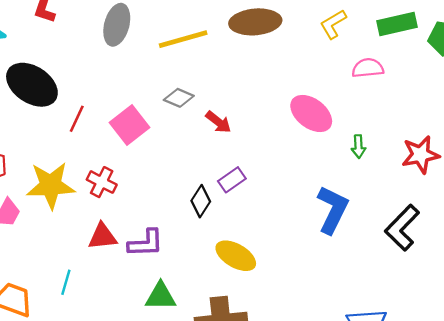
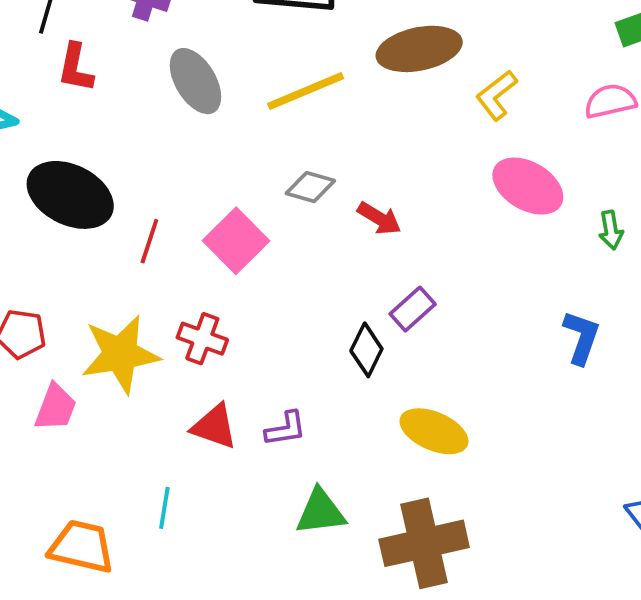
yellow L-shape: (333, 24) -> (496, 95), moved
gray ellipse: (117, 25) -> (196, 81), turned -39
blue L-shape: (333, 210) -> (581, 337), size x0.7
red triangle: (102, 236) -> (214, 427), turned 32
purple L-shape: (146, 243) -> (286, 429), size x0.7

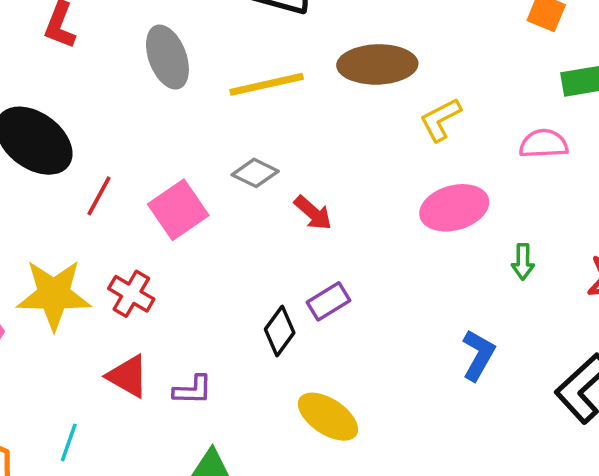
pink ellipse: (528, 186) -> (454, 208), turned -56

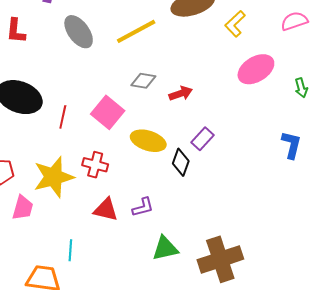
red arrow: (313, 213) -> (181, 93), turned -45
yellow ellipse: (328, 417) -> (148, 141), moved
cyan line: (69, 442) -> (70, 250), moved

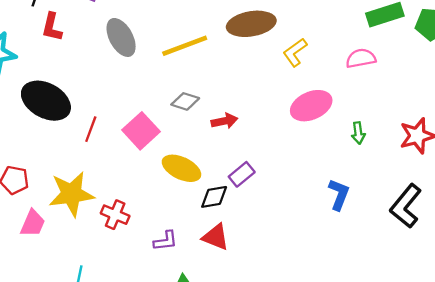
black diamond: (181, 162) -> (214, 197), turned 52
red cross: (95, 165) -> (115, 215), moved
red triangle: (106, 210) -> (216, 237), moved

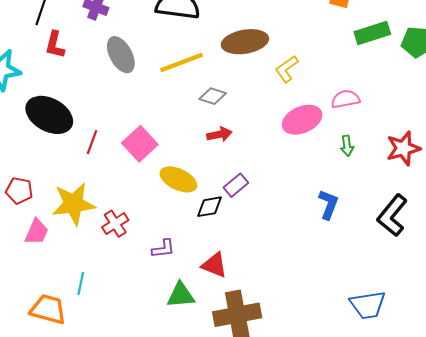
pink semicircle: (361, 58) -> (345, 99), moved
gray diamond: (185, 101) -> (213, 96), moved
red cross: (115, 215) -> (115, 224), turned 35
red triangle: (216, 237) -> (214, 265), moved

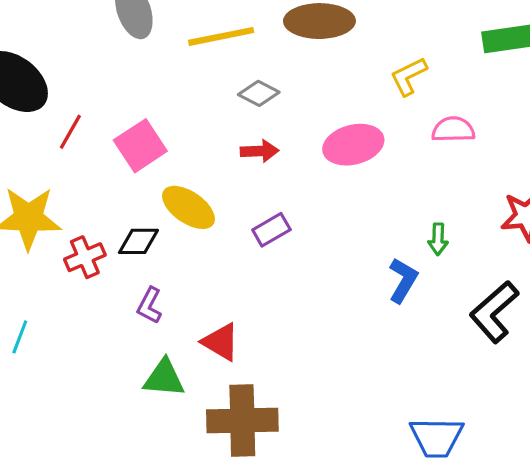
yellow L-shape: (287, 69) -> (409, 76), moved
pink ellipse: (302, 120) -> (353, 145), moved
green arrow: (347, 146) -> (438, 239), moved
black diamond: (210, 207) -> (138, 241), moved
purple L-shape: (163, 249) -> (149, 305), turned 115

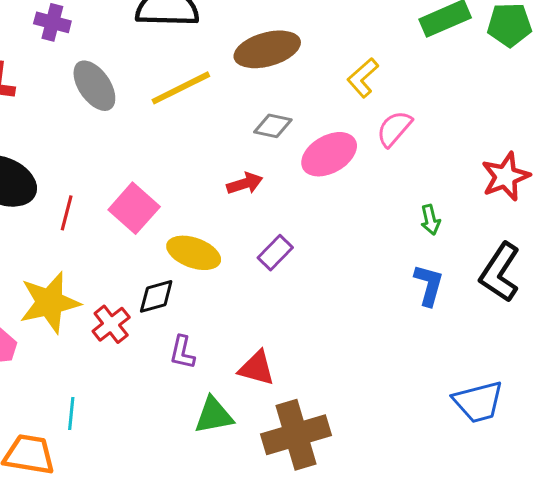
gray diamond: (259, 93) -> (273, 126), moved
pink semicircle: (453, 130) -> (394, 129), moved, turned -33
blue L-shape: (403, 280) -> (429, 285), moved

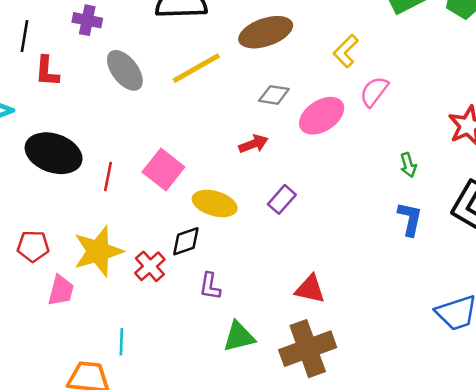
red triangle: (257, 368) -> (310, 289), moved

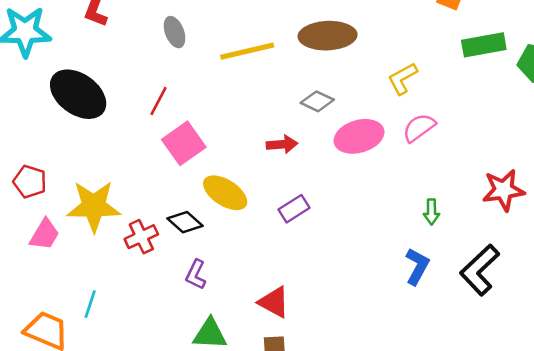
gray ellipse: (125, 70) -> (175, 32), size x0.7
red line: (108, 177) -> (159, 101), moved
black diamond: (186, 241) -> (185, 222), turned 44
red triangle: (310, 289) -> (274, 302), moved

